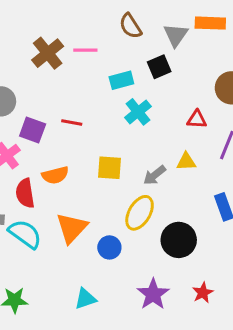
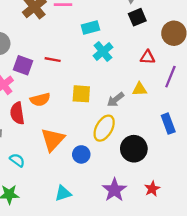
black square: (159, 67) -> (137, 17), moved
cyan semicircle: (25, 234) -> (17, 160), moved, size x0.6

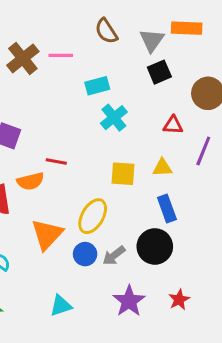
red line: (53, 60) -> (56, 162), moved
yellow square: (81, 94) -> (123, 174), moved
gray arrow: (116, 100) -> (114, 256), moved
blue rectangle: (168, 124) -> (167, 209), moved
yellow ellipse: (104, 128) -> (93, 216), moved

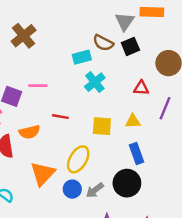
brown semicircle: (106, 31) -> (103, 43), moved, turned -30
pink line: (61, 55) -> (38, 86), moved
red line: (56, 162) -> (60, 117), moved

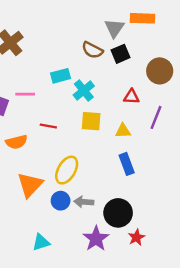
cyan rectangle: (82, 57) -> (61, 76), moved
yellow square: (102, 126) -> (91, 121), moved
black circle: (127, 183) -> (118, 213), moved
gray arrow: (95, 190) -> (84, 202), turned 42

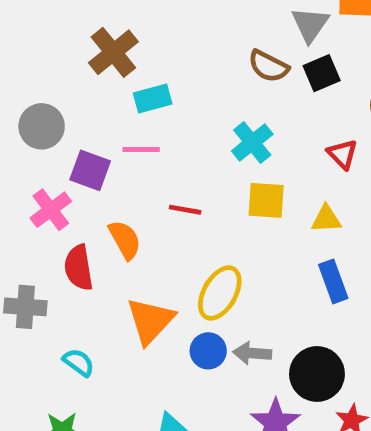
cyan rectangle: (61, 76) -> (153, 99), moved
red triangle: (132, 97) -> (342, 154), turned 42
orange semicircle: (16, 142) -> (125, 240), turned -105

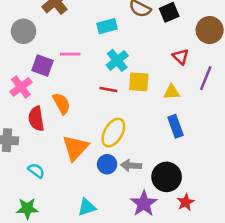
cyan rectangle: (153, 99) -> (107, 26), moved
gray circle: (42, 126) -> (23, 31), moved
cyan cross: (252, 143) -> (117, 60), moved
red line: (185, 210) -> (108, 90), moved

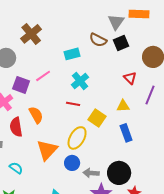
pink line: (70, 54) -> (43, 76), turned -35
yellow square: (139, 82) -> (97, 118), moved, turned 30
gray arrow: (131, 165) -> (91, 173), moved

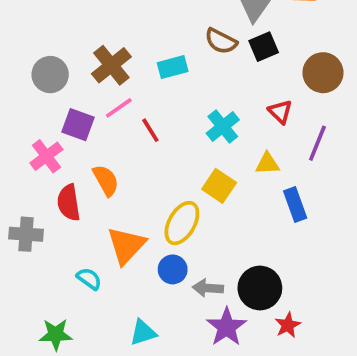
brown cross: (31, 34) -> (111, 65), moved
cyan cross: (80, 81) -> (223, 127), moved
red line: (73, 104) -> (150, 130), moved, turned 48
blue rectangle: (126, 133) -> (295, 204), moved
cyan semicircle: (16, 168) -> (89, 279), moved

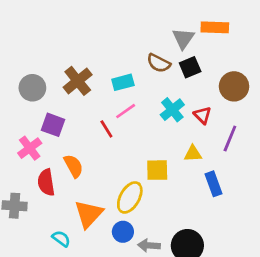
pink line: (119, 108) -> (126, 111), moved
cyan cross: (223, 127) -> (172, 110), moved
yellow square: (219, 186) -> (157, 170), turned -35

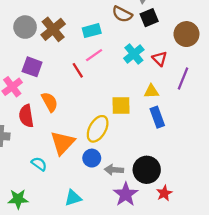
gray circle: (32, 88) -> (25, 27), moved
blue rectangle: (213, 184) -> (157, 117), moved

